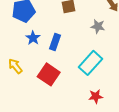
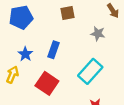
blue star: (33, 38) -> (25, 54), moved
yellow arrow: (15, 66) -> (12, 75), turned 63

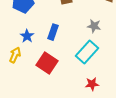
gray star: (98, 34) -> (94, 26), moved

